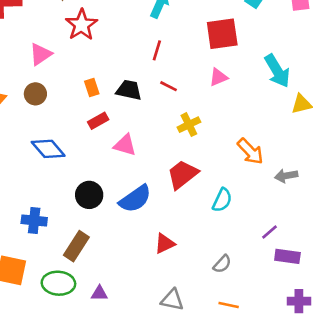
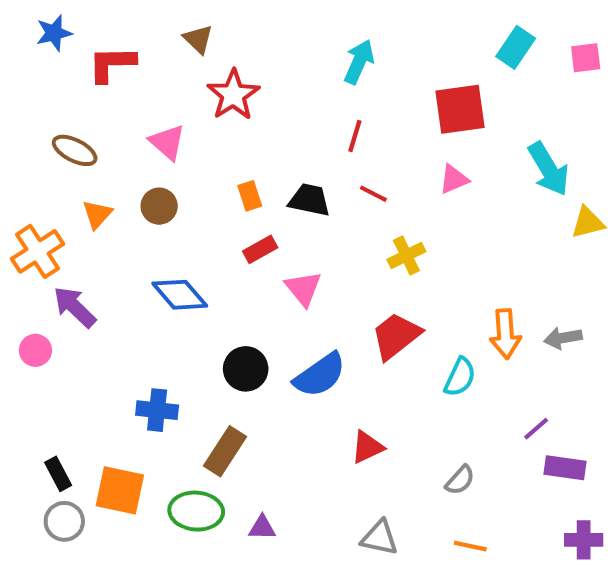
pink triangle: (41, 54) -> (167, 142), turned -45
pink triangle: (125, 145) -> (303, 288), turned 35
orange arrow: (250, 151) -> (505, 334), moved, turned 40

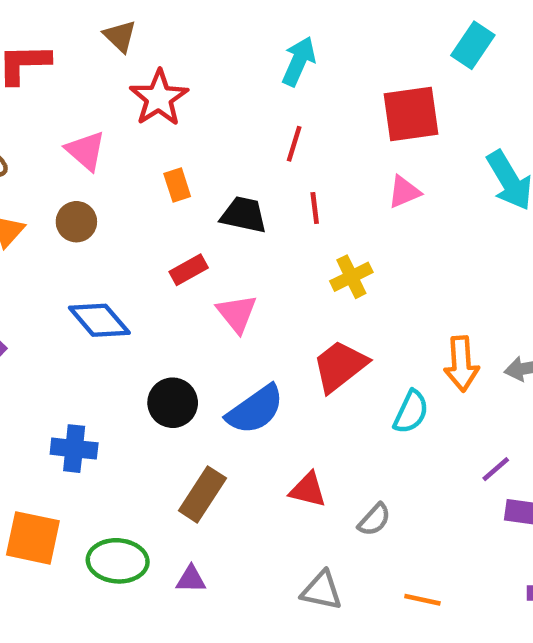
red line: (373, 194) -> (315, 208), turned 56
orange rectangle: (250, 196) -> (177, 185), moved
red triangle: (367, 447) -> (308, 490), turned 39
brown rectangle: (225, 451) -> (202, 494), moved
gray semicircle: (460, 480) -> (374, 520), moved

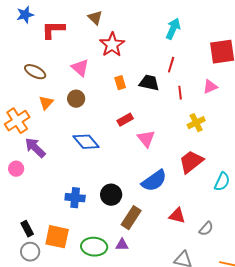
pink triangle: (404, 192) -> (210, 87), moved
black trapezoid: (244, 215) -> (149, 83), moved
black circle: (173, 403) -> (111, 195), moved
purple triangle: (191, 579) -> (122, 245), moved

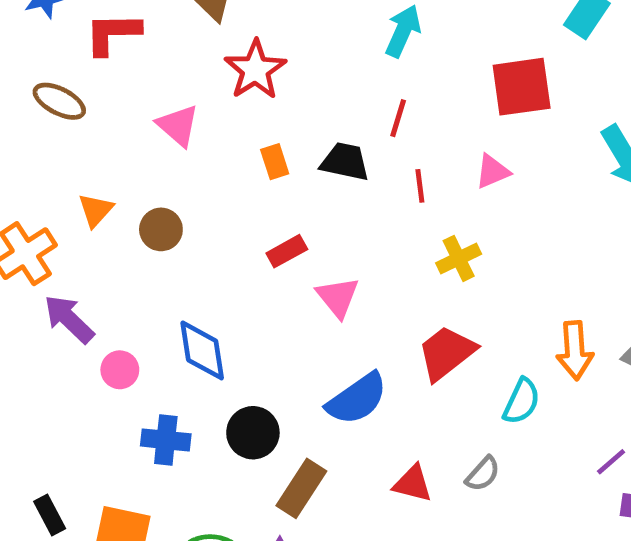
brown ellipse: (35, 72) -> (59, 101), moved
brown circle: (76, 99) -> (161, 229), moved
blue diamond: (86, 142) -> (202, 350), moved, turned 32
pink circle: (16, 169) -> (120, 370), moved
gray semicircle: (206, 229) -> (483, 474), moved

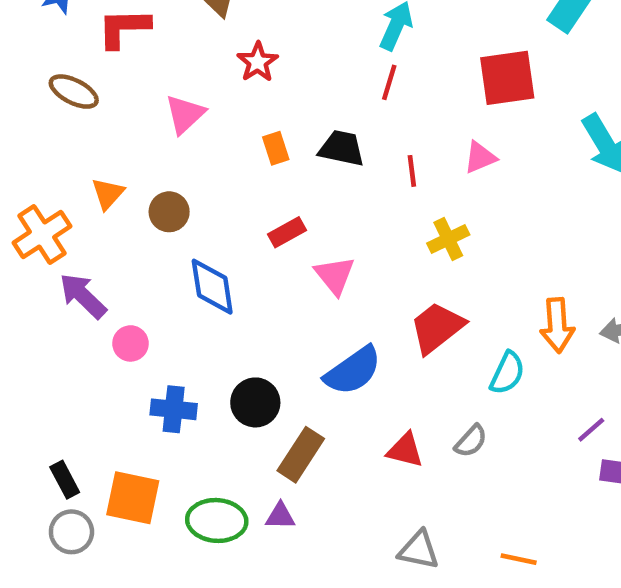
red star: (255, 70) -> (258, 62), size x0.7
red line: (398, 118) -> (389, 82), moved
pink triangle: (178, 125) -> (185, 114), turned 36
blue diamond: (202, 350) -> (212, 287), moved

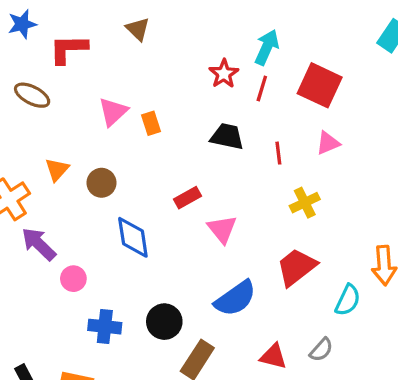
red star: (258, 62) -> (224, 74), moved
red square: (507, 78) -> (320, 85), moved, turned 33
orange rectangle: (276, 148) -> (151, 123), moved

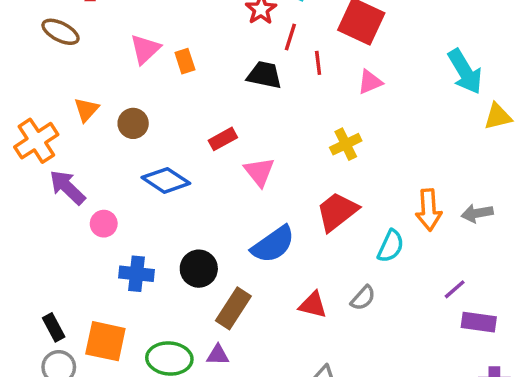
red line: (262, 89) -> (290, 37), moved
red line: (278, 153) -> (318, 63), moved
blue diamond: (133, 237) -> (166, 180), turned -48

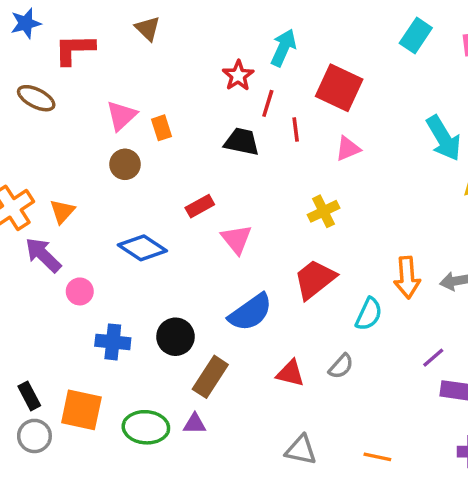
orange triangle: (86, 110) -> (62, 211), moved
brown circle: (133, 123) -> (125, 164), moved

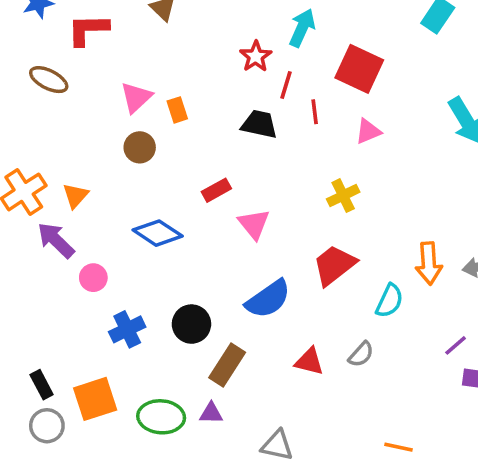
blue cross: (113, 342) -> (127, 329), turned -32
orange square: (81, 410) -> (95, 399), turned -30
gray triangle: (301, 450) -> (277, 445), moved

